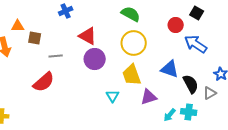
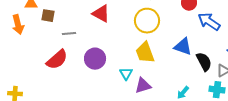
purple circle: (95, 59) -> (95, 59), moved
purple triangle: (149, 97) -> (143, 86), moved
cyan cross: (189, 112) -> (217, 90), moved

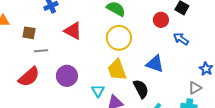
brown square: (48, 16) -> (29, 33), moved
blue arrow: (209, 22) -> (181, 39), size x0.7
black semicircle: (204, 62) -> (141, 89), moved

